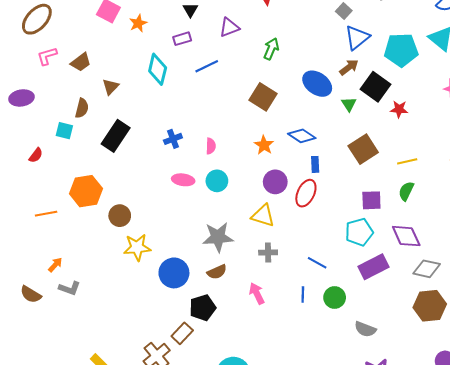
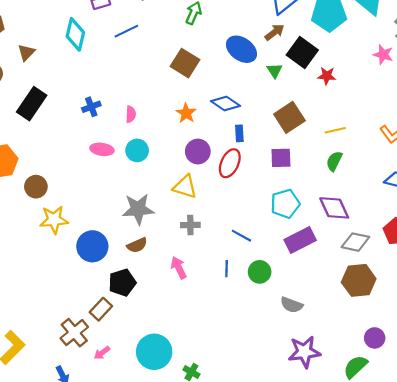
purple square: (371, 200) -> (281, 158), moved

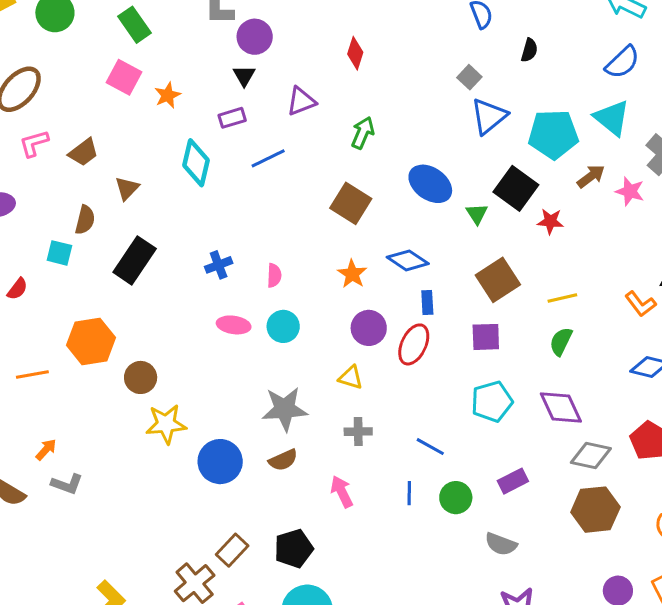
brown arrow: (275, 32) -> (591, 176), moved
yellow triangle: (185, 187) -> (351, 377), size x0.7
purple rectangle: (300, 240) -> (513, 481), moved, size x0.7
black pentagon: (122, 283) -> (294, 549), moved

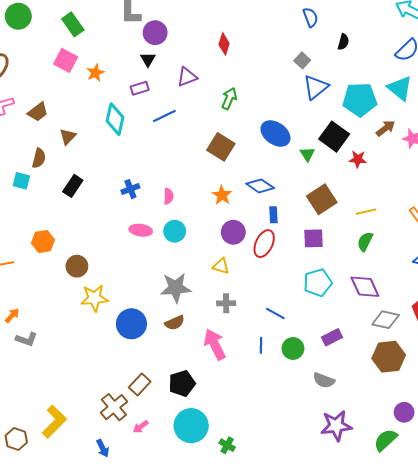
black rectangle: (135, 260) -> (73, 186), size x0.7
orange hexagon: (91, 341) -> (43, 241), size x0.7
pink arrow: (342, 492) -> (215, 344), size x1.4

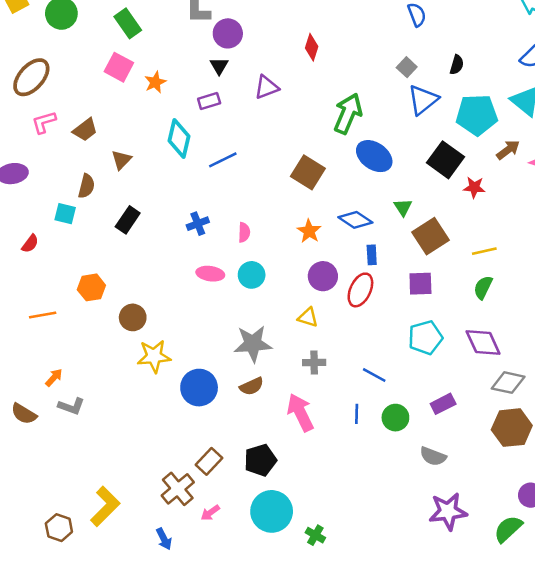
black semicircle: (343, 42) -> (457, 65), moved
green arrow: (229, 99) -> (348, 114), moved, size x1.5
blue line: (164, 116) -> (223, 160), moved
green triangle: (307, 154) -> (403, 207), moved

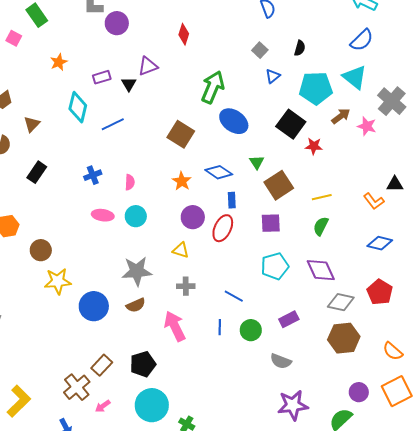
black triangle: (219, 66) -> (129, 84), moved
pink square: (119, 67) -> (14, 38), moved, size x0.7
blue triangle: (423, 100) -> (273, 76), size x0.6

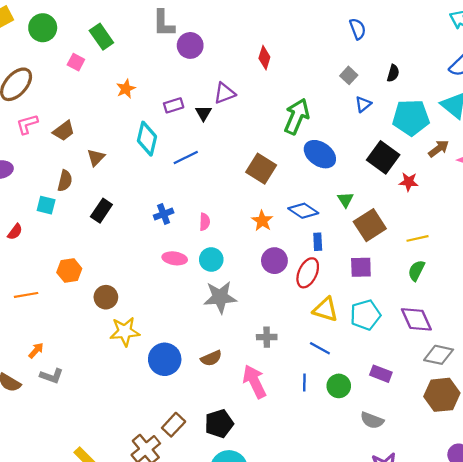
yellow triangle: (181, 250) -> (325, 309), moved, size x1.4
gray star: (137, 271) -> (220, 297), moved
purple rectangle: (289, 319) -> (381, 374), turned 48

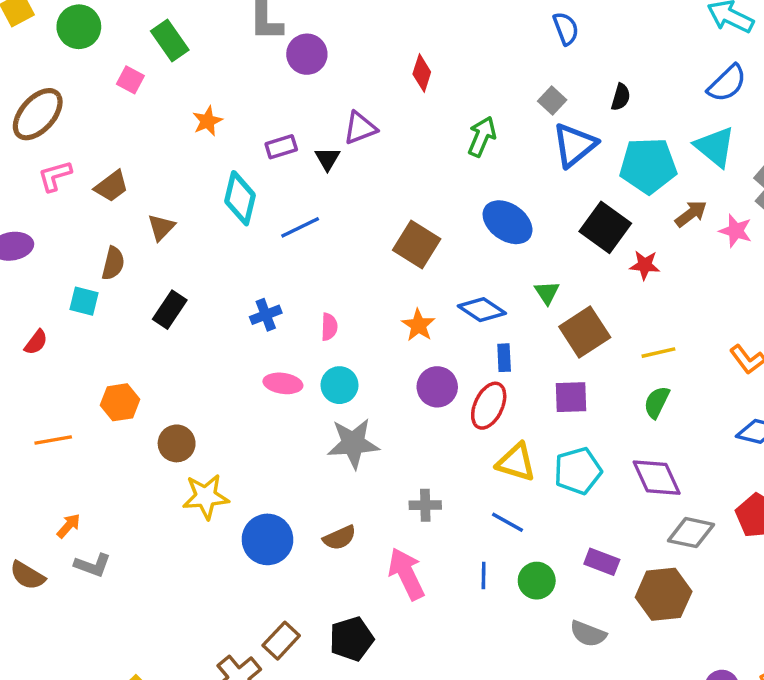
blue triangle: (363, 104) -> (574, 145), size x1.8
green arrow: (297, 116) -> (482, 136), moved, size x0.7
brown hexagon: (442, 395) -> (664, 594), moved

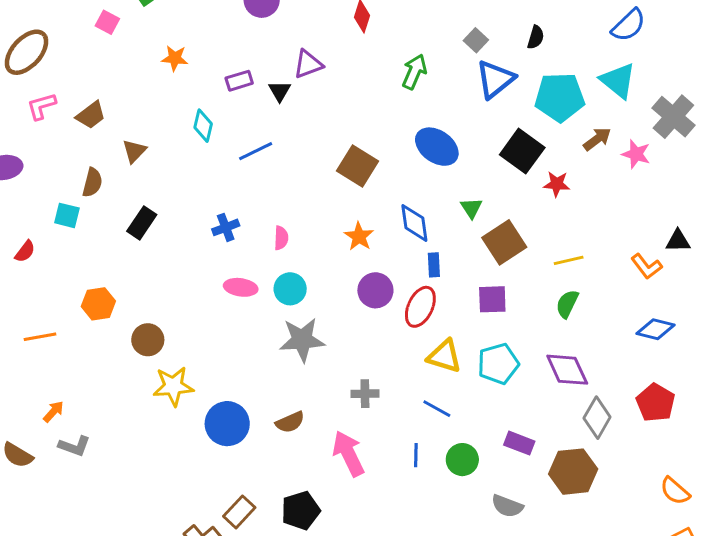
orange star: (207, 121) -> (175, 58), turned 30
cyan diamond: (240, 198) -> (203, 126), size x0.7
blue diamond: (482, 310) -> (414, 223), turned 48
gray diamond: (691, 533) -> (597, 418), turned -72

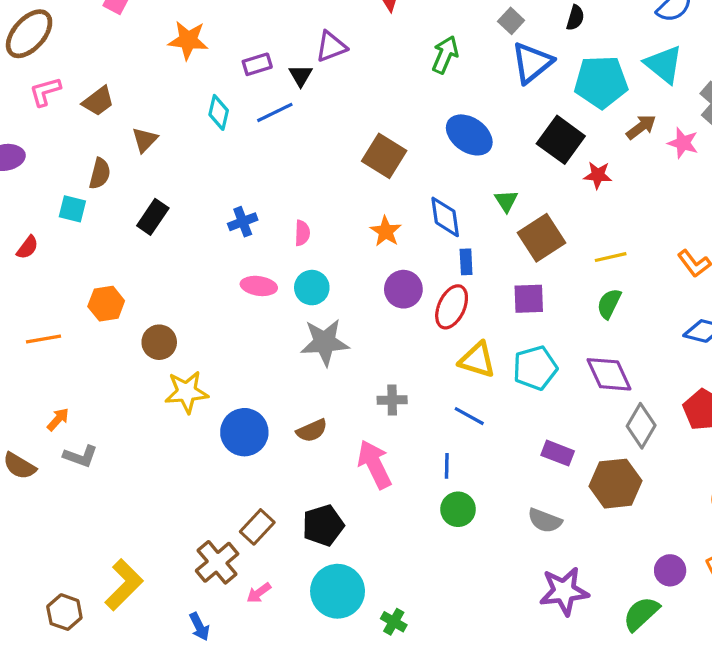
orange star: (175, 58) -> (188, 40), size x1.4
blue line: (256, 151) -> (275, 112), moved
green circle: (462, 460) -> (458, 509), moved

